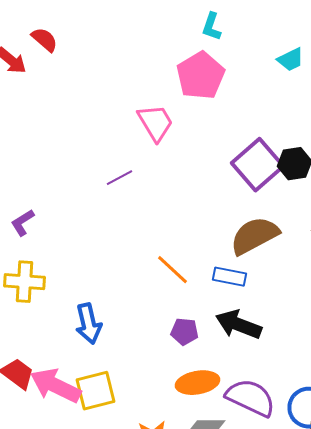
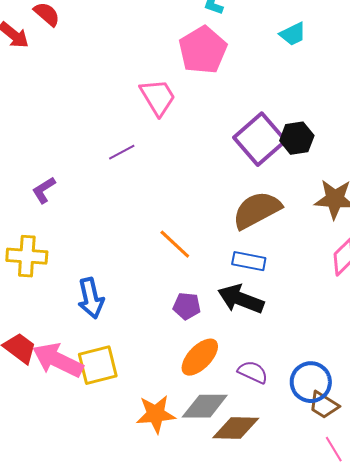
purple L-shape: (22, 223) -> (44, 190), moved
blue rectangle: (230, 277) -> (249, 261), moved
orange ellipse: (198, 383) -> (200, 357), turned -36
purple semicircle: (250, 398) -> (253, 372), size x0.6

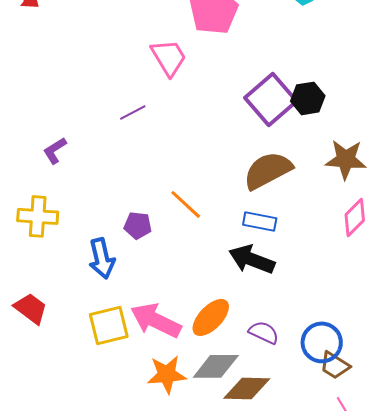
purple pentagon: (187, 306) -> (138, 225), moved
pink arrow: (58, 360) -> (156, 320), moved

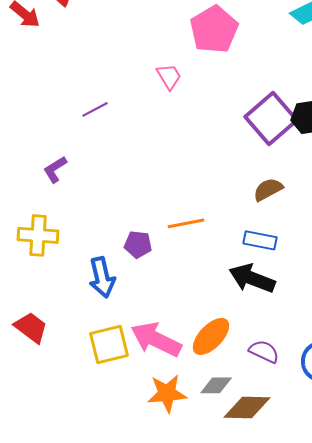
pink trapezoid: (169, 57) -> (169, 76), size x0.7
purple line: (133, 112) -> (95, 109), moved
brown semicircle: (268, 170) -> (268, 189), size x0.6
orange line: (186, 204) -> (186, 223), turned -54
gray diamond: (216, 366) -> (216, 385), size x0.7

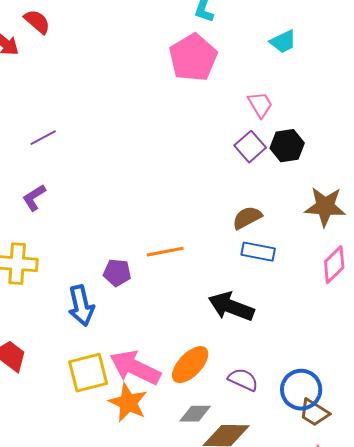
pink trapezoid: (169, 76) -> (260, 105), moved
purple line: (95, 109) -> (43, 138), moved
purple square: (271, 118) -> (250, 147), size x0.6
blue rectangle: (260, 240) -> (258, 252), moved
orange star: (167, 393) -> (128, 403), moved, turned 30

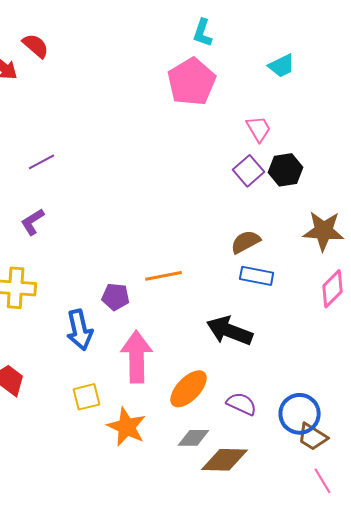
pink arrow: (135, 368) -> (137, 357), moved, turned 63
yellow square: (88, 373) -> (87, 397), size x0.7

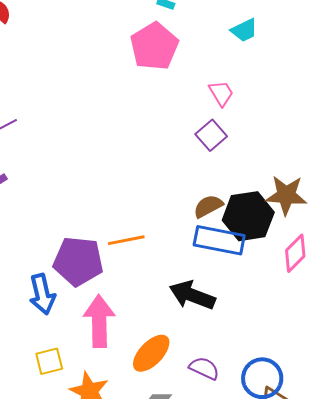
black hexagon: (286, 170) -> (248, 216), moved, size x1.5
blue rectangle: (257, 276) -> (219, 240), size x1.5
purple pentagon: (116, 297) -> (78, 261), size x1.8

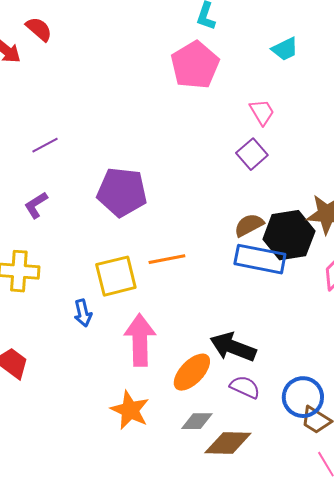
purple pentagon: (78, 261) -> (122, 192), moved
blue arrow: (42, 294) -> (83, 313), size x0.7
black arrow: (192, 295) -> (233, 347), moved
yellow square: (49, 361) -> (116, 276), moved, size x1.5

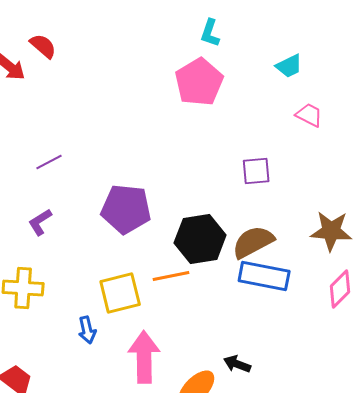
pink trapezoid: (262, 112) -> (309, 115), moved, turned -32
purple square: (252, 154) -> (256, 171), turned 36
brown semicircle: (249, 225) -> (253, 242), size x1.4
black hexagon: (289, 235) -> (200, 239), moved
black arrow: (233, 347) -> (237, 364), size x0.6

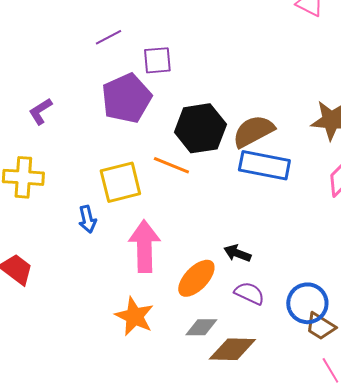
purple line: (49, 162) -> (108, 37), moved
purple square: (256, 171) -> (157, 60), moved
purple pentagon: (126, 209) -> (126, 98), turned -30
orange line: (171, 276) -> (171, 165), turned 33

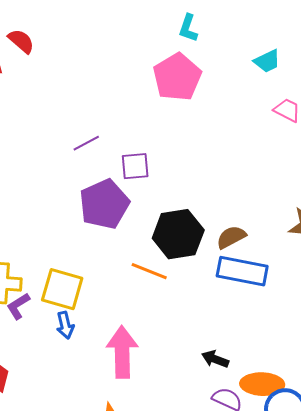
purple L-shape: (40, 111) -> (18, 306), moved
brown semicircle: (253, 131) -> (231, 237), size x0.7
yellow square: (120, 182) -> (62, 289), moved, turned 30
orange ellipse: (196, 278) -> (262, 384), moved, turned 48

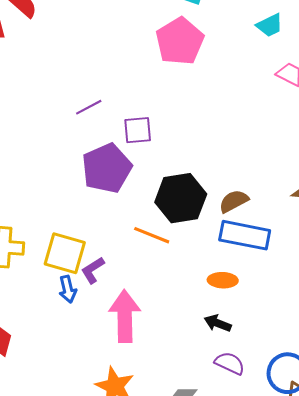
purple L-shape: (18, 306) -> (93, 270), moved
orange ellipse: (262, 384) -> (223, 280), moved, size x0.7

